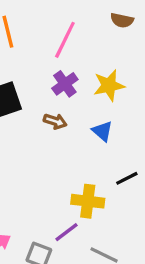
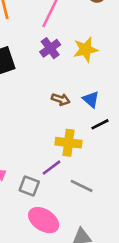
brown arrow: (55, 121) -> (61, 99), moved
blue triangle: (102, 131) -> (91, 99), moved

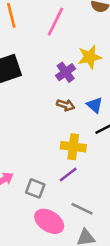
purple cross: (50, 48) -> (66, 72), moved
purple line: (51, 168) -> (68, 175), moved
gray line: (82, 186) -> (82, 209), moved

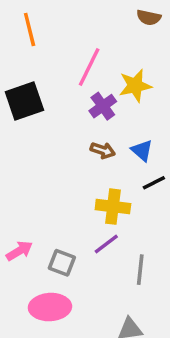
pink line: (55, 22) -> (89, 67), moved
gray line: (82, 209) -> (140, 270), moved, turned 70
pink ellipse: (49, 221) -> (50, 307), moved, turned -36

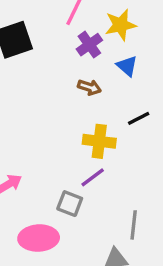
blue triangle: (142, 150) -> (127, 66), moved
gray square: (62, 263) -> (70, 204), moved
gray line: (140, 270) -> (134, 225), moved

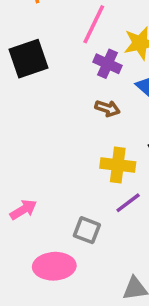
purple cross: (89, 45) -> (107, 64), turned -30
purple line: (93, 177) -> (128, 203), moved

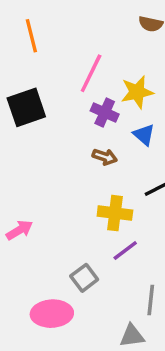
pink arrow: (23, 210) -> (19, 230), moved
gray square: (87, 230) -> (84, 278), turned 32

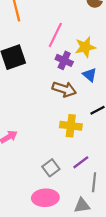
brown arrow: (105, 157) -> (64, 89), size x1.5
purple line: (125, 251) -> (81, 162), moved
pink ellipse: (52, 314) -> (45, 198), moved

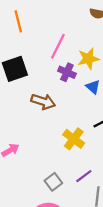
brown arrow: (64, 89) -> (43, 102), moved
yellow cross: (71, 126) -> (74, 139), turned 30

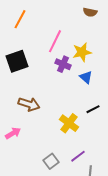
orange line: (18, 21) -> (20, 19), turned 42
brown arrow: (43, 102) -> (29, 104), moved

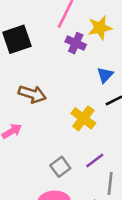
blue triangle: (86, 77) -> (105, 75), moved, turned 32

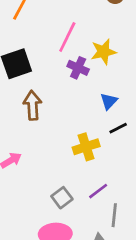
brown arrow: (32, 94) -> (32, 105), moved, turned -112
yellow cross: (83, 118) -> (86, 147), turned 35

